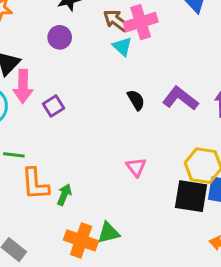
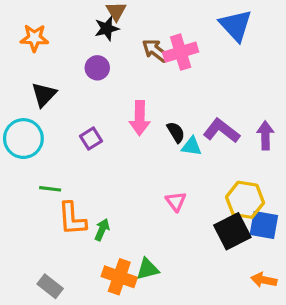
cyan triangle: (122, 47) -> (192, 146), moved, turned -35
pink arrow: (23, 86) -> (140, 118), moved
black square: (191, 196) -> (232, 231), turned -36

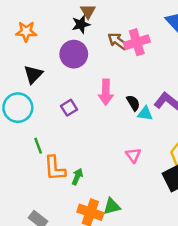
purple circle: (97, 68) -> (74, 54), size x1.5
green line: (50, 189) -> (38, 146), turned 63

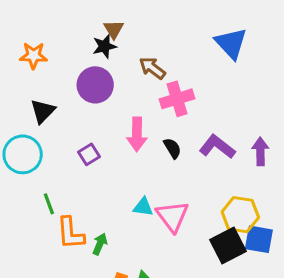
pink cross: (137, 42) -> (177, 99), moved
cyan triangle: (145, 114) -> (143, 207), moved
pink triangle: (133, 155) -> (172, 216), size x1.6

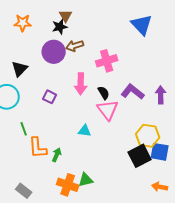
orange star: (33, 56) -> (23, 23), moved
brown arrow: (152, 68) -> (75, 46), moved, turned -54
purple square: (89, 154) -> (50, 97), turned -32
pink triangle: (172, 216) -> (108, 110), moved

